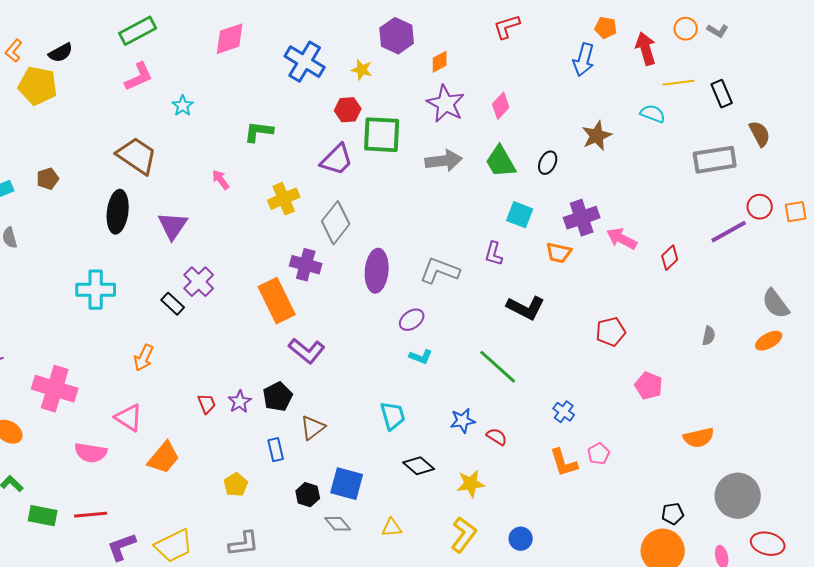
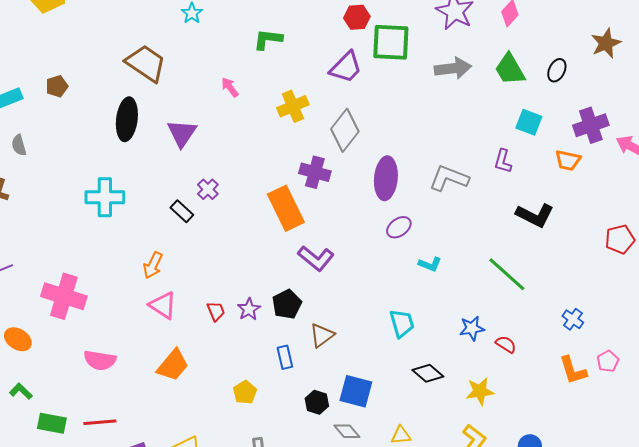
purple cross: (199, 282) -> (208, 189), size x0.7
purple ellipse: (412, 320) -> (399, 227), moved
pink triangle: (129, 418) -> (163, 305), moved

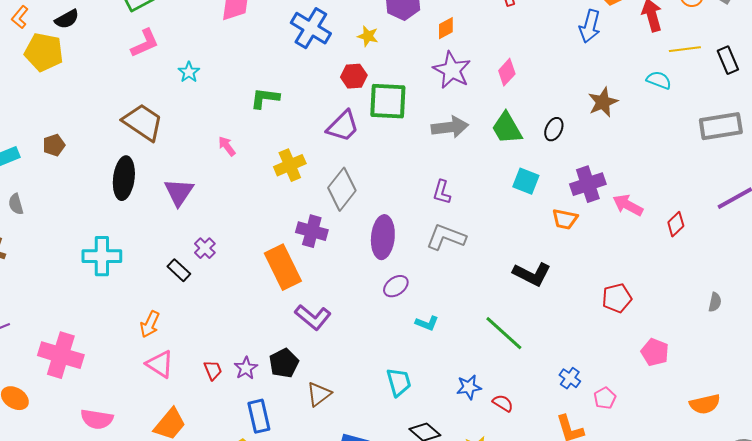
purple L-shape: (503, 161) -> (442, 192), moved
blue rectangle: (285, 357) -> (259, 416), moved, size x1.4
pink pentagon: (608, 361) -> (605, 398), moved

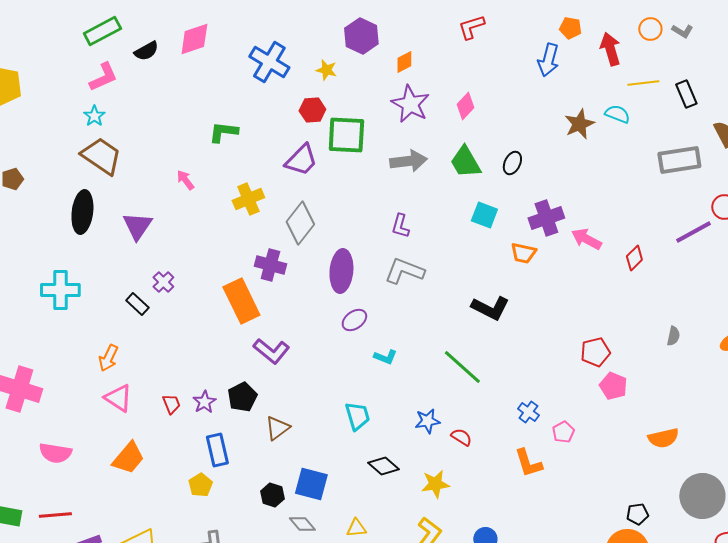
black semicircle: (67, 19) -> (146, 51), moved
cyan star: (189, 72) -> (94, 116), moved
brown star: (603, 102) -> (579, 124), moved
red pentagon: (617, 298) -> (595, 352), moved

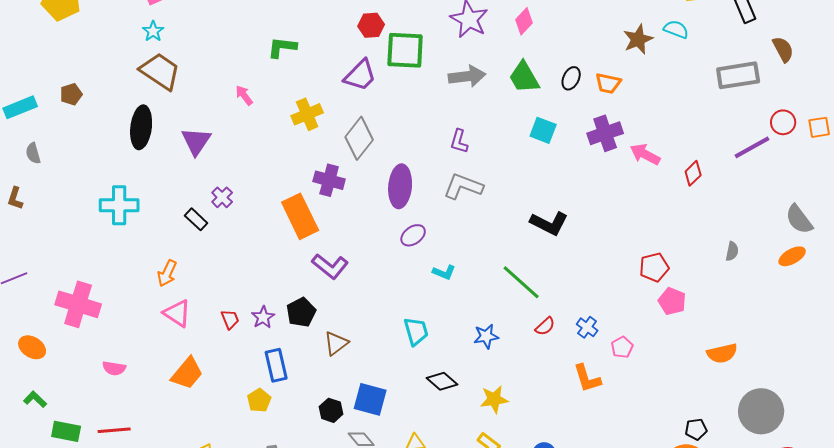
orange trapezoid: (523, 253) -> (608, 83), moved
red semicircle: (461, 437) -> (545, 326), moved, turned 105
pink semicircle: (55, 453) -> (114, 368), size x0.7

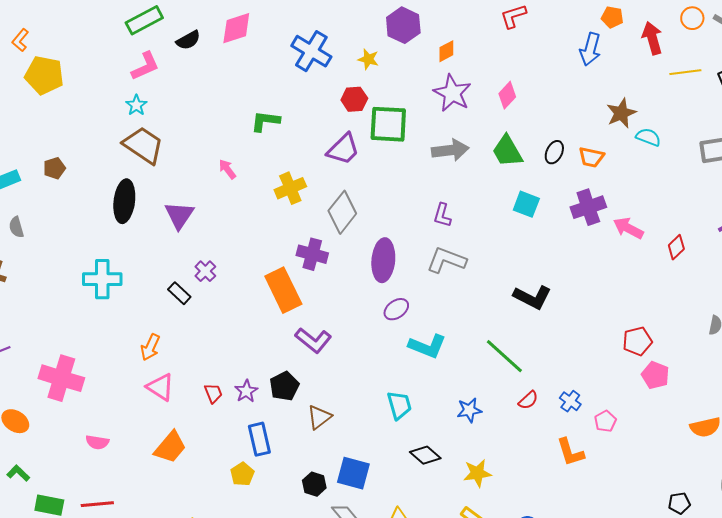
cyan semicircle: (676, 29) -> (648, 137), moved
cyan L-shape: (444, 272) -> (427, 346), size x1.6

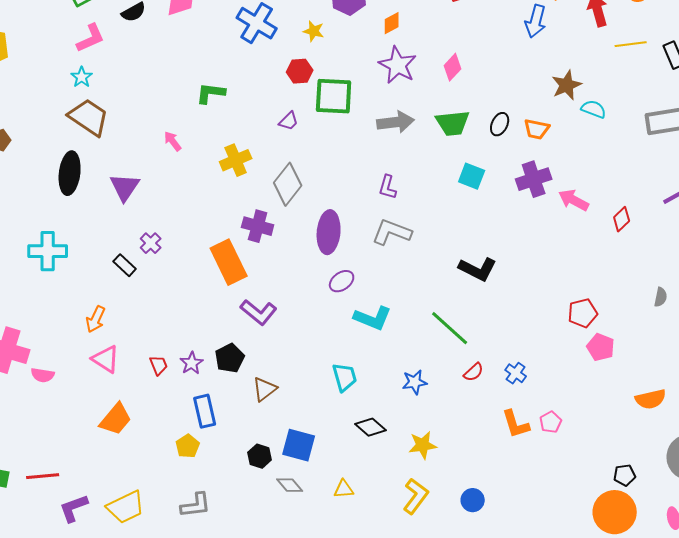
purple trapezoid: (343, 149) -> (289, 121), size x0.6
green trapezoid: (507, 151) -> (453, 123), turned -66
pink pentagon: (605, 421) -> (551, 422), moved
pink semicircle: (97, 442) -> (43, 375), moved

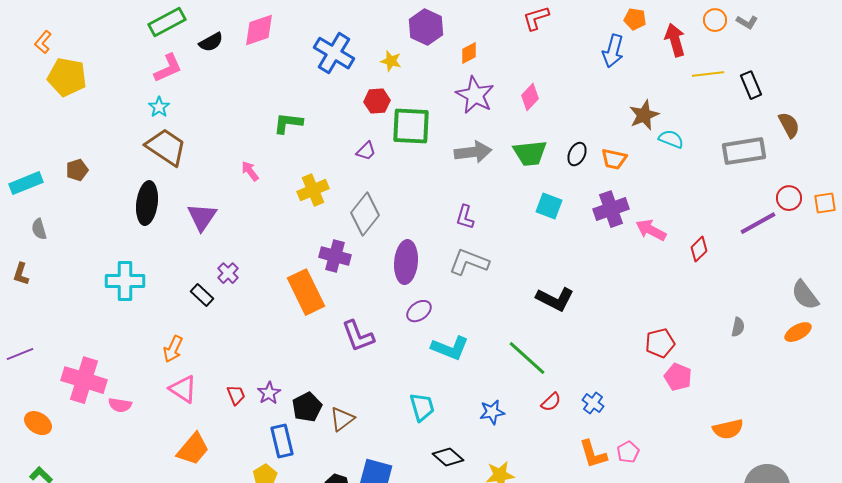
purple L-shape: (259, 312) -> (358, 336), moved, turned 30
black pentagon: (230, 358) -> (307, 407), moved

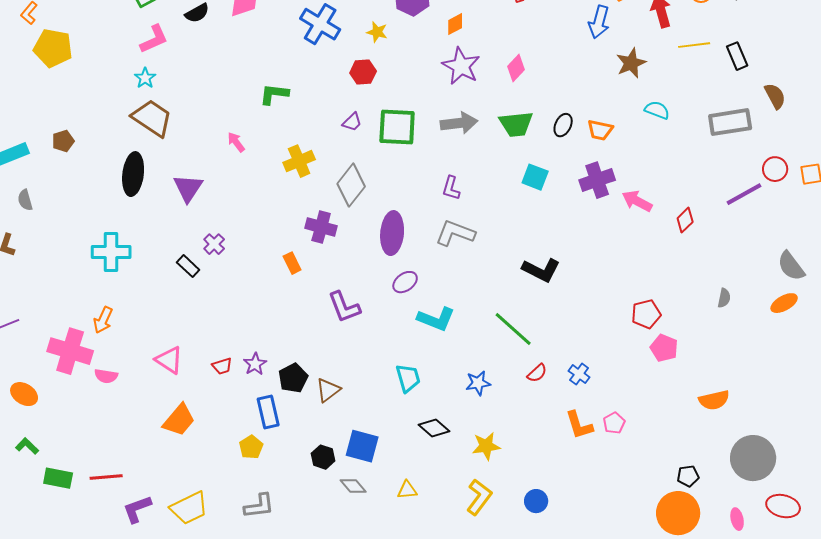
brown star: (644, 115) -> (631, 63), moved
green square: (411, 126) -> (397, 127), moved
orange rectangle: (306, 292) -> (292, 263), size x0.5
orange arrow: (173, 349) -> (103, 320), moved
red trapezoid: (236, 395) -> (222, 366), turned 95

